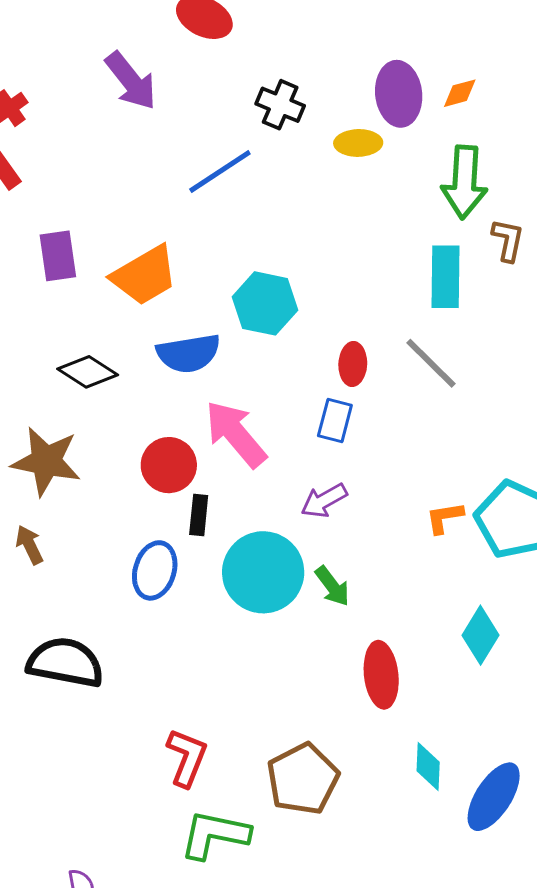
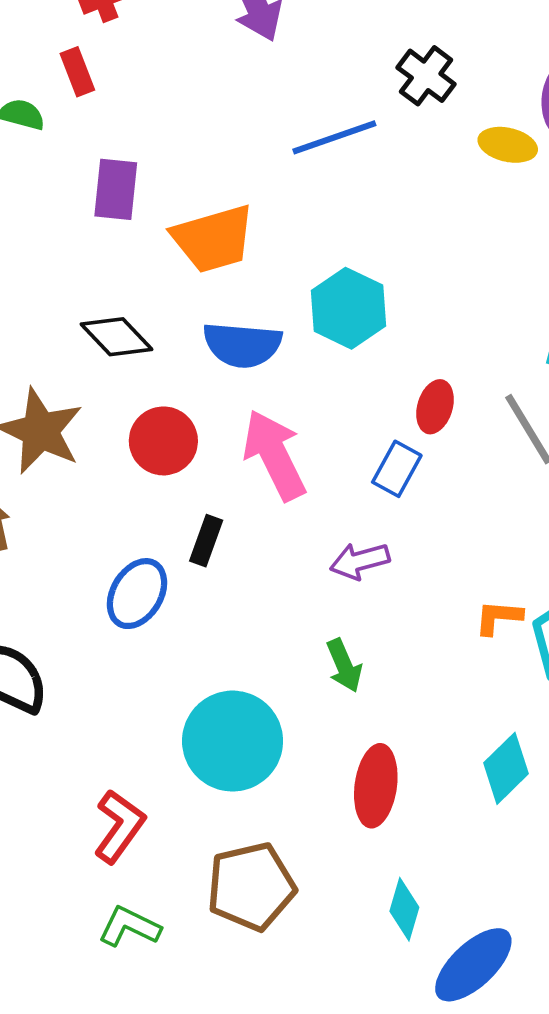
red circle: (169, 465) -> (163, 441), moved
cyan circle: (263, 572) -> (233, 741), moved
green L-shape: (215, 835) -> (129, 927), size x0.7

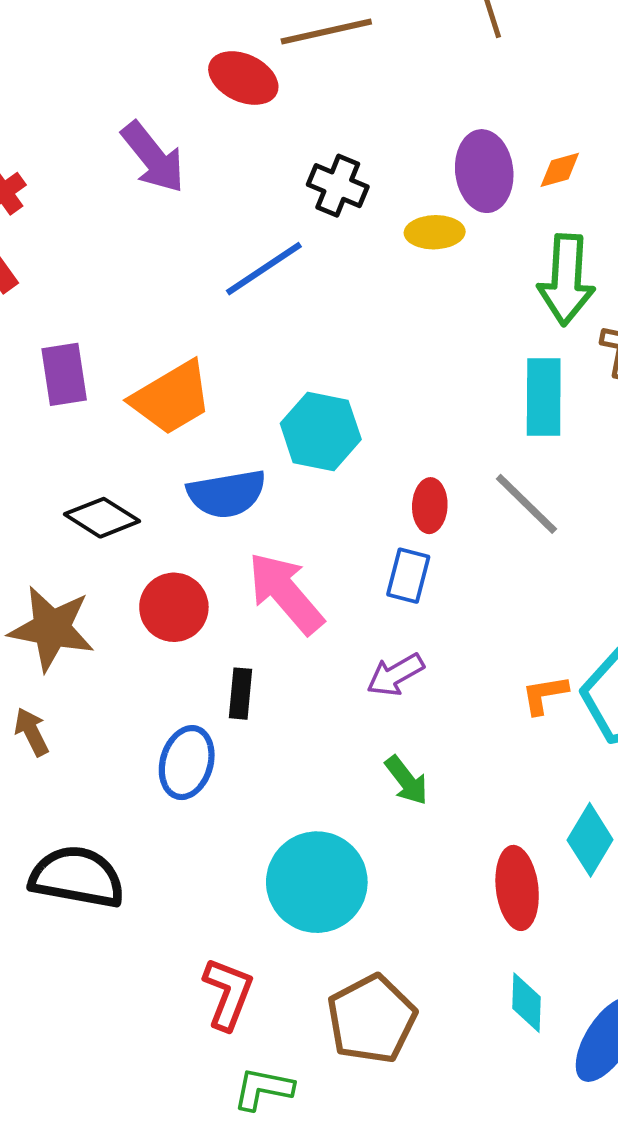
red ellipse: (376, 786) -> (517, 888), moved

